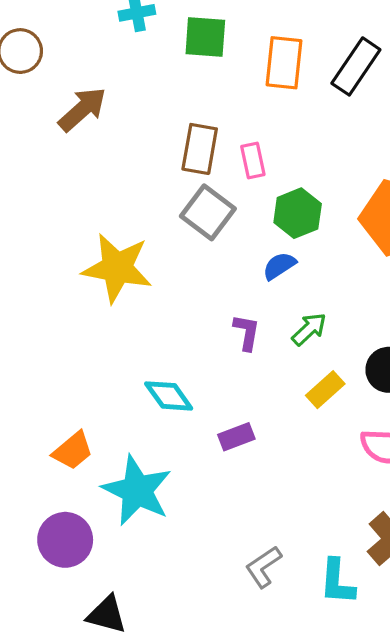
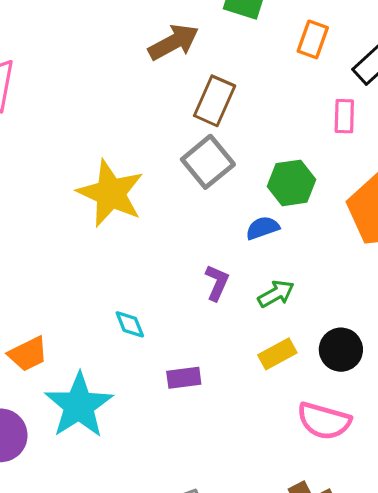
orange rectangle: (284, 63) -> (313, 39), size x0.7
brown arrow: (82, 109) -> (174, 42), moved
pink rectangle: (253, 161) -> (344, 116), moved
cyan diamond: (169, 396) -> (130, 324), size x0.7

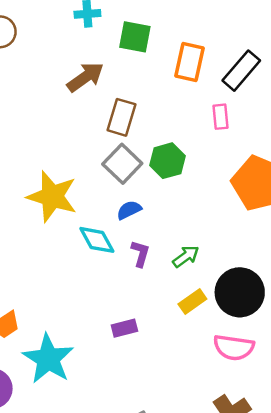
orange rectangle: (313, 39) -> (190, 62), size x1.4
green hexagon: (291, 183) -> (167, 161), moved
blue semicircle: (262, 228) -> (129, 210), moved
cyan diamond: (130, 324) -> (97, 240), moved, size x1.5
black circle: (341, 350) -> (240, 292), size x1.5

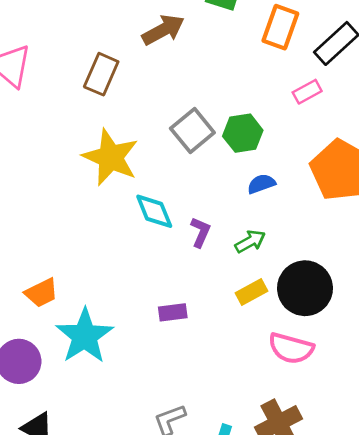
brown rectangle: (122, 117) -> (101, 74), moved
pink rectangle: (220, 117) -> (307, 92), turned 60
blue semicircle: (129, 210) -> (261, 184), moved

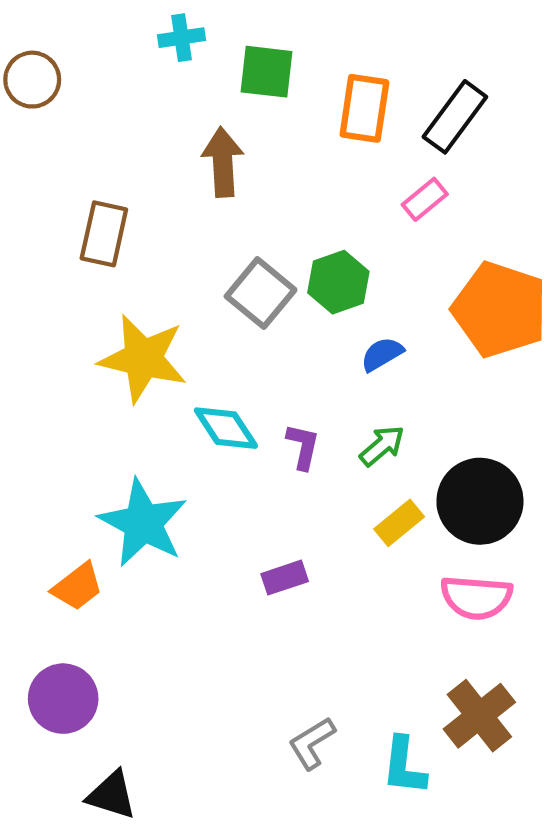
brown arrow: (163, 30) -> (223, 162), moved, turned -54
cyan star: (85, 336) -> (143, 523), moved

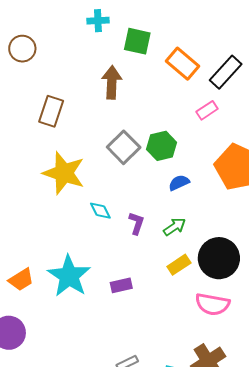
brown circle: (32, 80) -> (22, 49), moved
orange rectangle: (364, 108) -> (183, 64), turned -64
cyan diamond: (226, 428) -> (100, 211), size x0.7
cyan star: (143, 523) -> (69, 276), moved

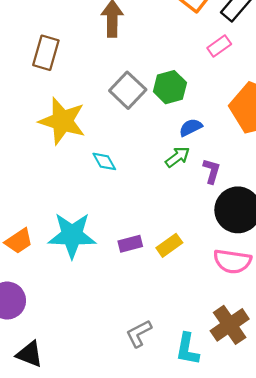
purple L-shape: (136, 223) -> (212, 171), moved
green arrow: (175, 227) -> (178, 157), moved
yellow rectangle: (179, 265) -> (169, 245), moved
cyan star: (69, 276) -> (72, 235), turned -30

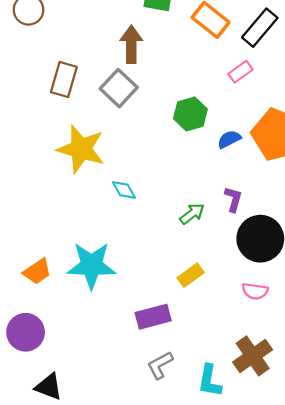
gray square: (128, 90) -> (119, 88), moved
blue semicircle: (191, 127) -> (229, 139), moved
green arrow: (178, 157) -> (192, 214), moved
purple rectangle: (130, 244) -> (153, 317), moved, size x1.4
pink semicircle: (232, 261) -> (255, 291), size x0.7

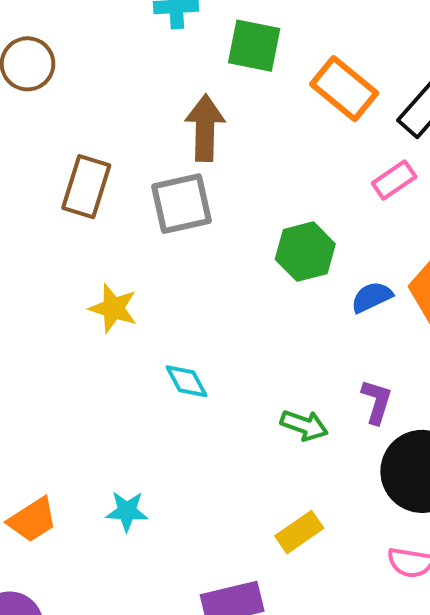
gray square: (119, 88) -> (181, 204), turned 33
yellow star: (81, 149) -> (113, 308), size x0.6
green arrow: (192, 214) -> (304, 425), turned 55
cyan star: (91, 265) -> (127, 511), size x0.5

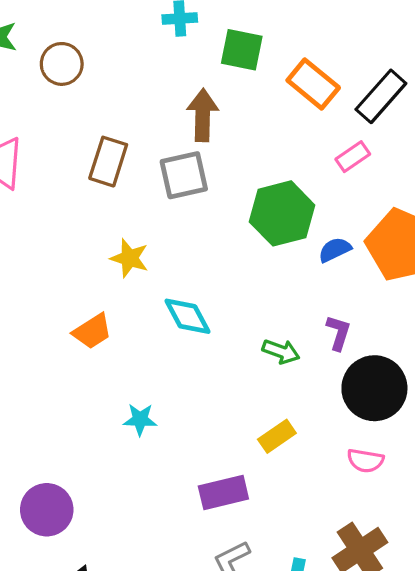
green hexagon: (305, 252) -> (282, 213), size x1.4
cyan diamond: (186, 381) -> (188, 316), size x1.4
orange trapezoid: (32, 520) -> (92, 331), moved

